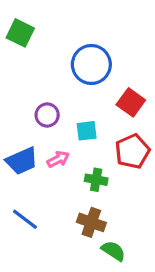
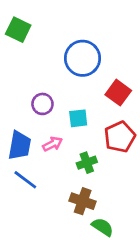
blue trapezoid: (22, 161) -> (20, 145), turned -56
green cross: (96, 180) -> (87, 163), turned -30
blue line: (25, 219) -> (25, 180), moved

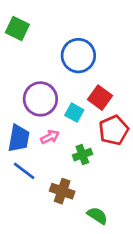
red square: (118, 93) -> (100, 98), moved
purple circle: (42, 104) -> (40, 99), size x1.6
cyan square: (78, 118) -> (74, 113), turned 36
brown cross: (83, 201) -> (62, 191), moved

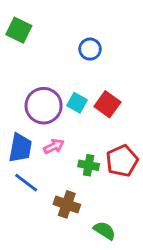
blue circle: (78, 56) -> (90, 49), moved, size x0.6
cyan square: (74, 113) -> (77, 103), moved
red pentagon: (114, 130) -> (122, 161), moved
green cross: (82, 155) -> (89, 165), turned 30

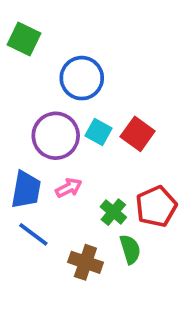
blue circle: (90, 49) -> (82, 78), moved, size x1.5
green cross: (89, 165) -> (113, 212), turned 30
green semicircle: (105, 231) -> (130, 249), moved, turned 40

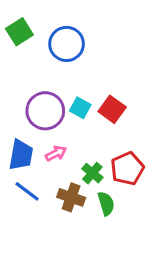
green square: (24, 39) -> (19, 32), turned 32
blue circle: (82, 78) -> (67, 44), moved
brown cross: (85, 262) -> (71, 197), moved

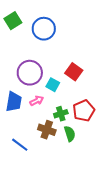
cyan square: (80, 108) -> (53, 85), moved
green cross: (92, 173) -> (61, 114), turned 32
blue line: (27, 191) -> (20, 145), moved

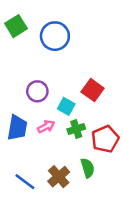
purple circle: (30, 73) -> (37, 91), size x0.7
green cross: (61, 114) -> (76, 129), moved
brown cross: (47, 130) -> (59, 177), moved, turned 30

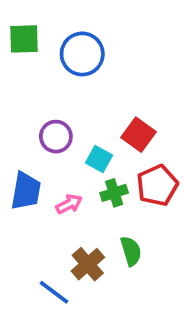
green square: (16, 26) -> (24, 39), turned 30
pink arrow: (46, 126) -> (69, 204), moved
red pentagon: (105, 139) -> (157, 185), moved
blue line: (25, 182) -> (54, 292), moved

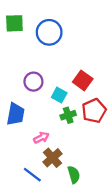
pink arrow: (69, 204) -> (41, 138), moved
green semicircle: (131, 251) -> (74, 175), moved

